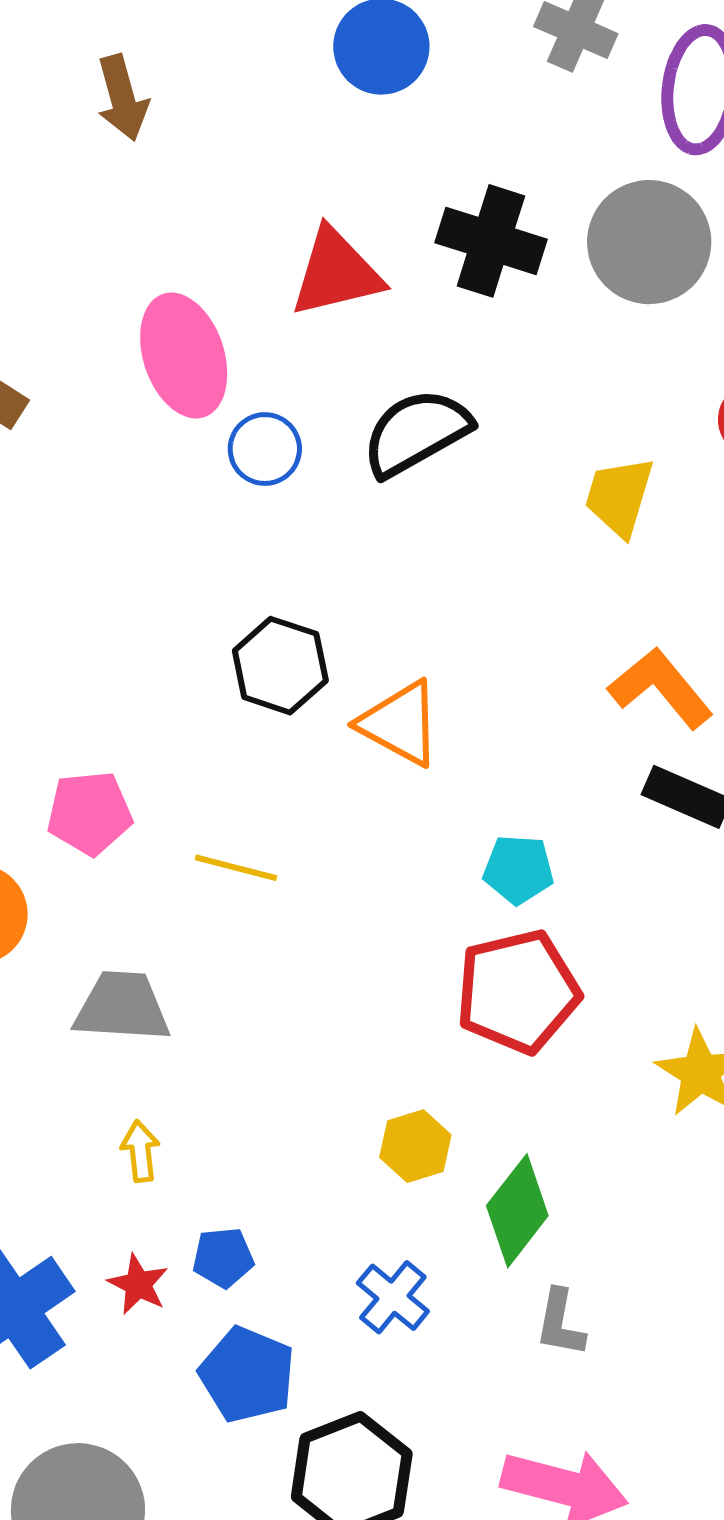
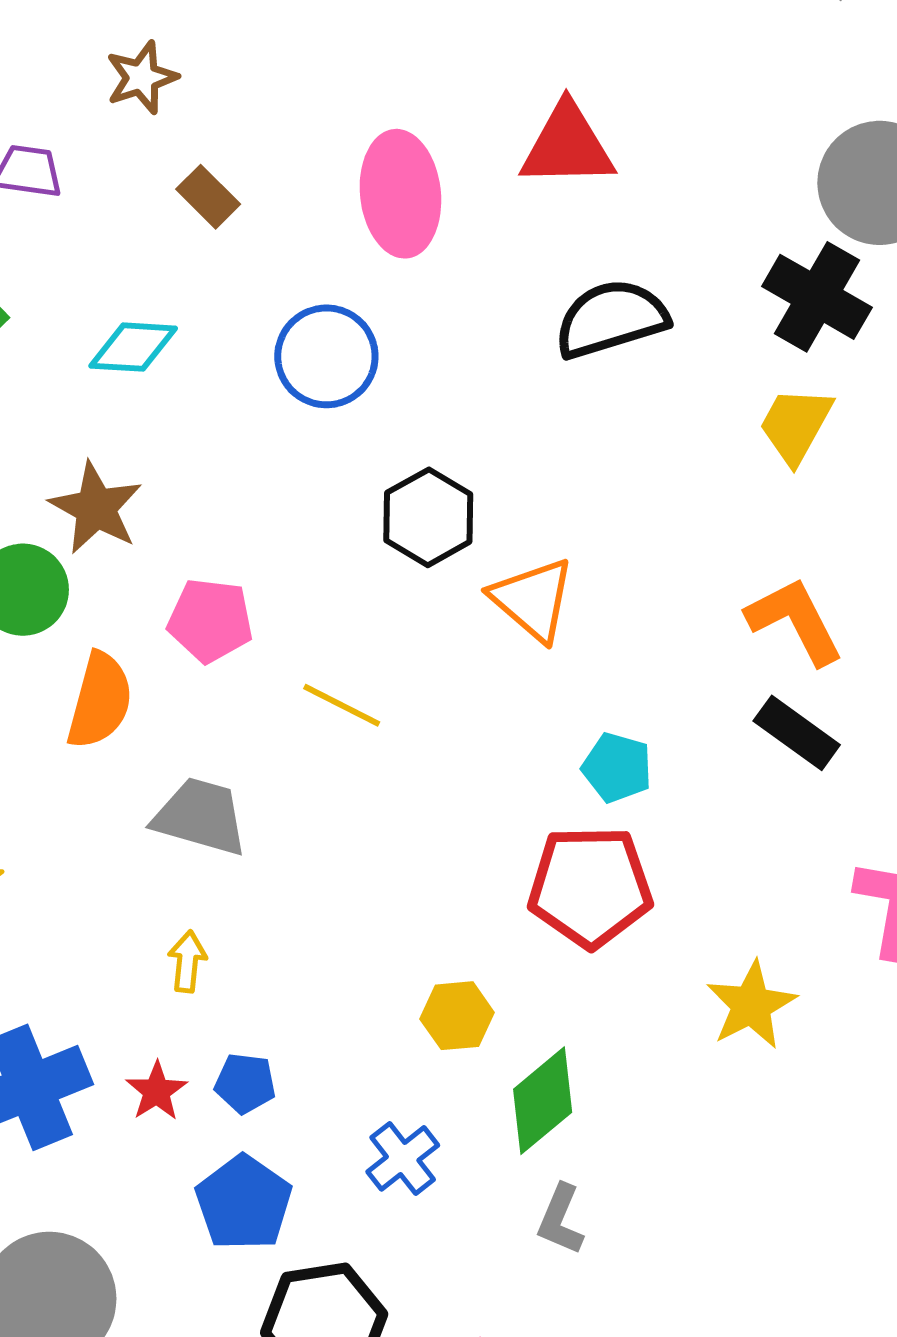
black cross: (491, 241) -> (817, 297), moved
blue circle: (265, 449) -> (326, 356), moved, size x1.4

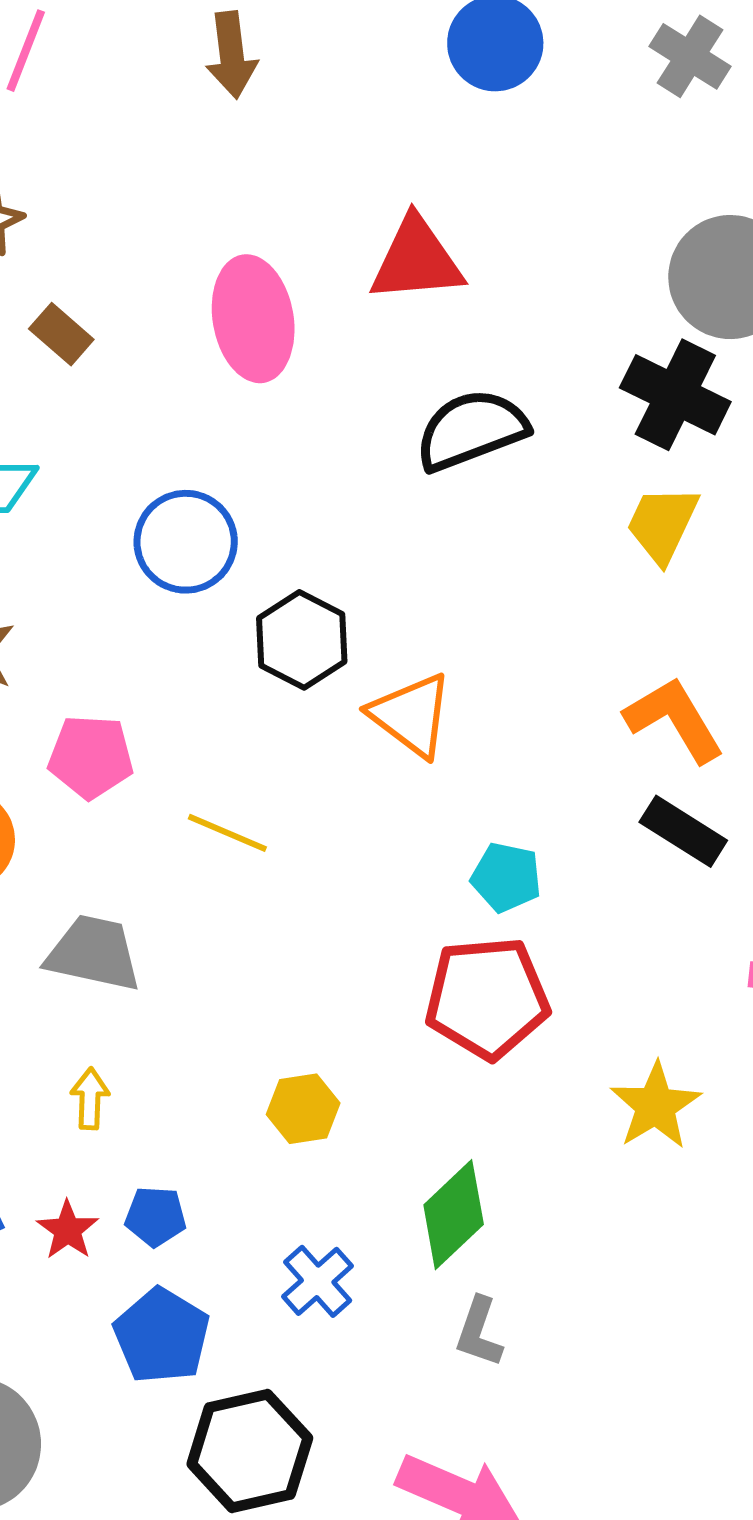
blue circle: (326, 356) -> (186, 542), moved
yellow hexagon: (457, 1016) -> (303, 1109), moved

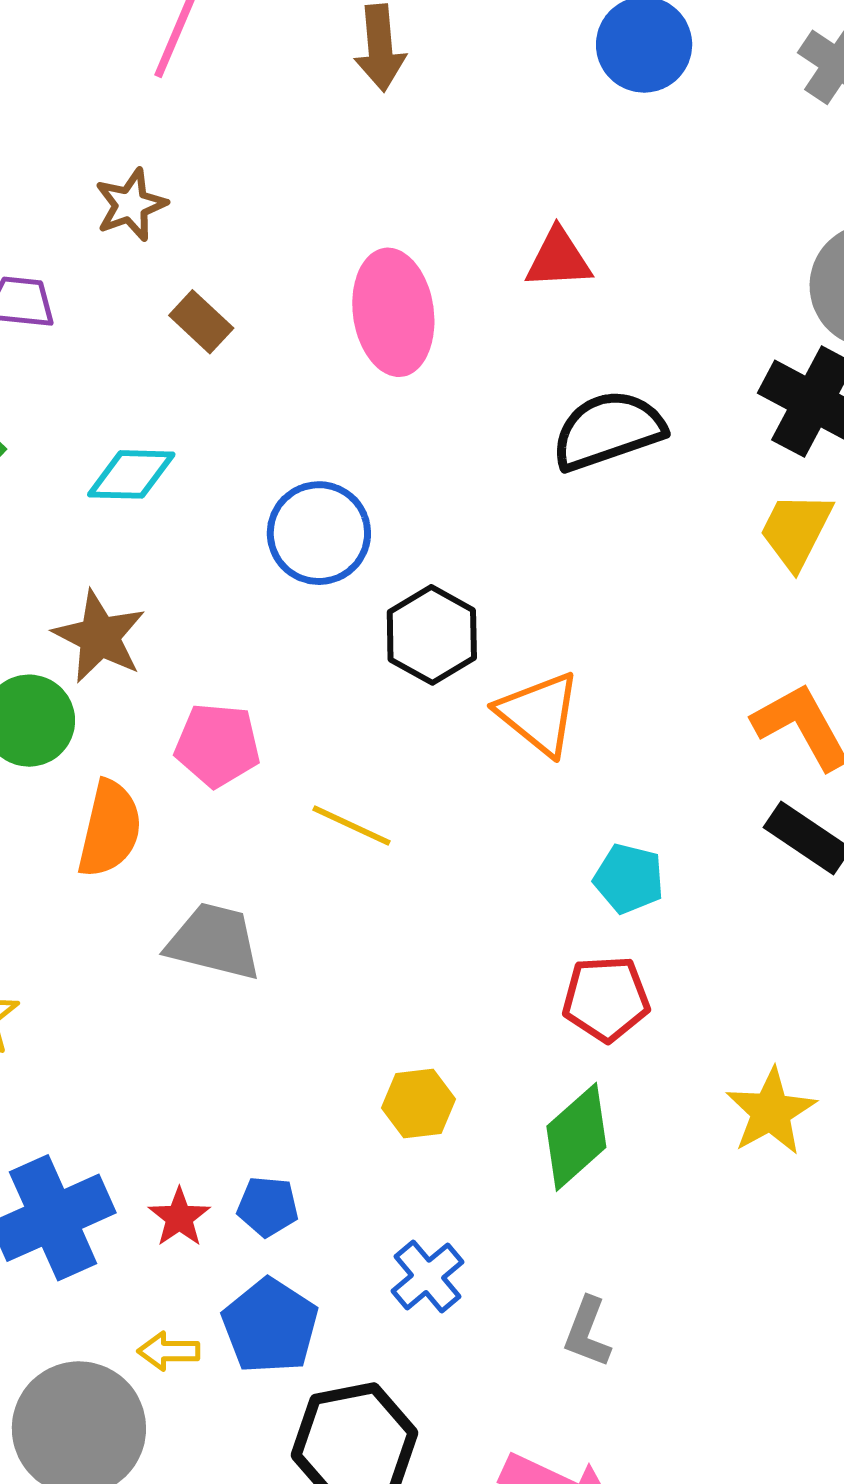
red triangle: (416, 260) -> (558, 259), size x0.7
red pentagon: (487, 998) -> (606, 999), size x0.7
yellow arrow: (90, 1099) -> (169, 1351), moved, turned -94
green diamond: (454, 1215) -> (576, 1137), moved

